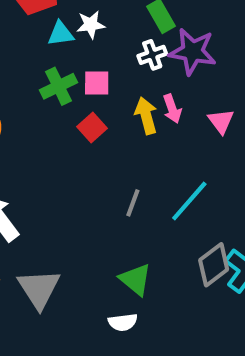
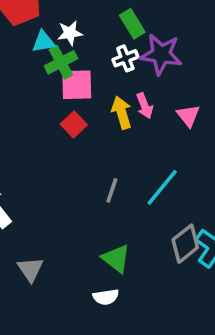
pink square: (97, 83) -> (77, 85), size x1.4
green cross: (58, 86) -> (61, 62), moved
gray triangle: (39, 289) -> (30, 269), size x0.7

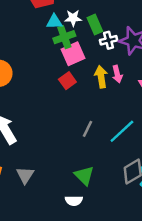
green rectangle: (132, 24) -> (95, 24), moved
pink square: (77, 85) -> (73, 54), turned -30

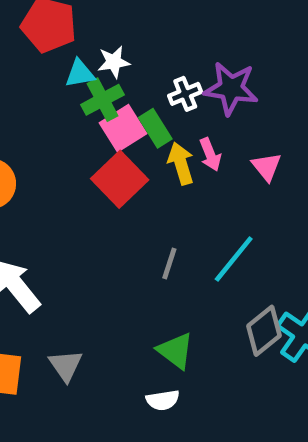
green rectangle: (95, 24) -> (155, 128), moved
red square: (67, 81) -> (120, 179), size x1.6

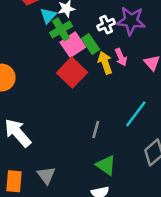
cyan triangle: (80, 74) -> (48, 16), turned -36
gray line: (169, 264) -> (96, 130), moved

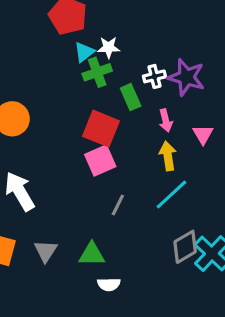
pink square: (73, 45) -> (100, 160), moved
yellow arrow: (105, 63) -> (168, 156), moved
red square: (72, 73) -> (101, 129), turned -32
green triangle: (106, 165) -> (92, 254), moved, turned -45

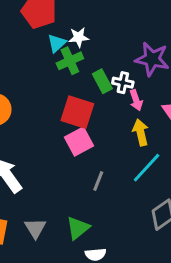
white cross: (154, 76) -> (123, 83), moved, turned 30
green triangle: (92, 254) -> (78, 228), turned -35

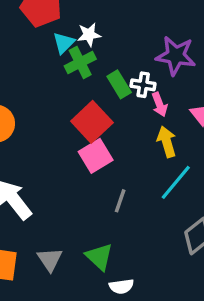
red square: (77, 112) -> (92, 122), turned 32
green triangle: (78, 228) -> (99, 257), turned -35

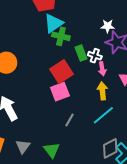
white star: (89, 35) -> (108, 26), moved
cyan triangle: (64, 43) -> (54, 23), size x1.5
green cross: (80, 63) -> (61, 36), turned 30

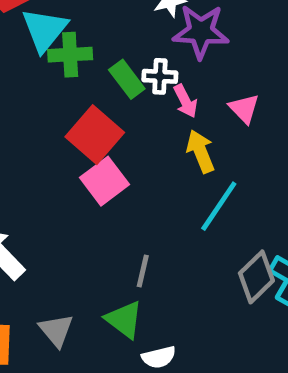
gray line: (69, 120) -> (143, 271), moved

